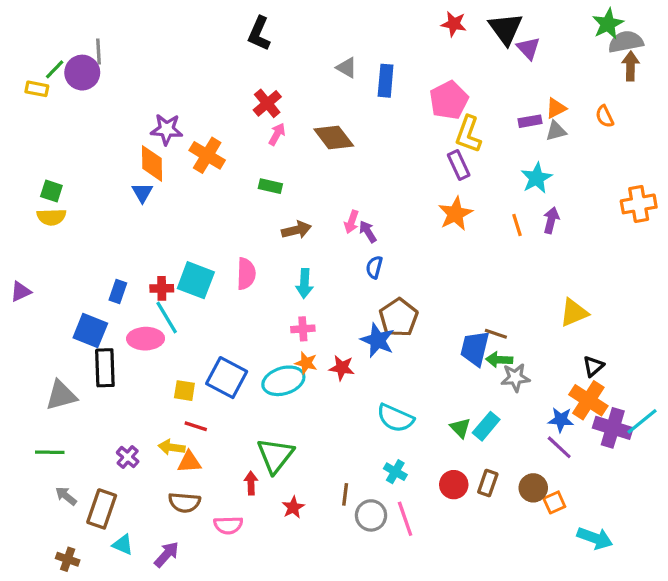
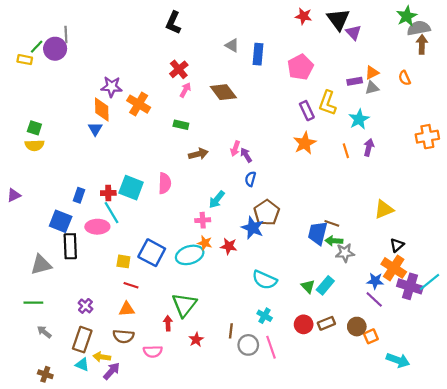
yellow L-shape: (468, 134) -> (327, 103), moved
cyan arrow: (304, 283) -> (217, 200), moved, turned 36
yellow arrow: (171, 447) -> (102, 357), moved
brown rectangle: (488, 483) -> (326, 323), turned 49
brown rectangle: (102, 509) -> (82, 340), moved

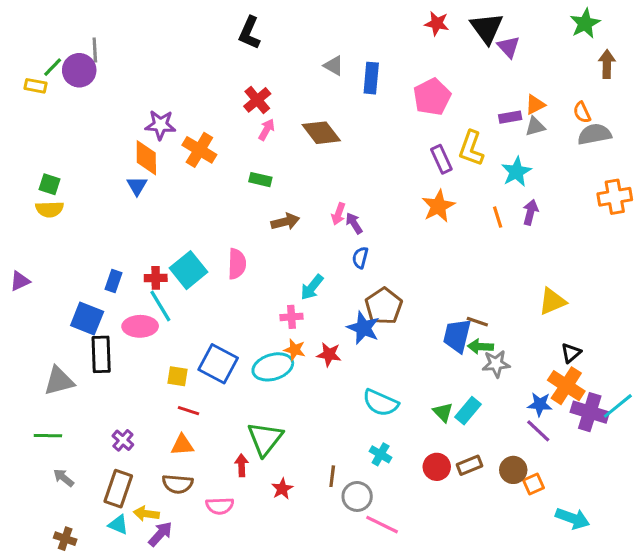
gray semicircle: (419, 28) -> (594, 134), moved
cyan square: (131, 188) -> (188, 270), turned 30
pink line: (271, 347) -> (382, 525), moved, turned -45

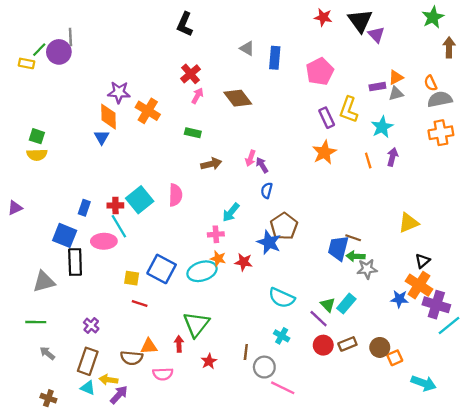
orange cross: (615, 197) -> (441, 133), moved
cyan line: (618, 406) -> (449, 326), moved
purple line: (538, 431) -> (319, 319), moved
orange triangle: (182, 445) -> (149, 346), moved

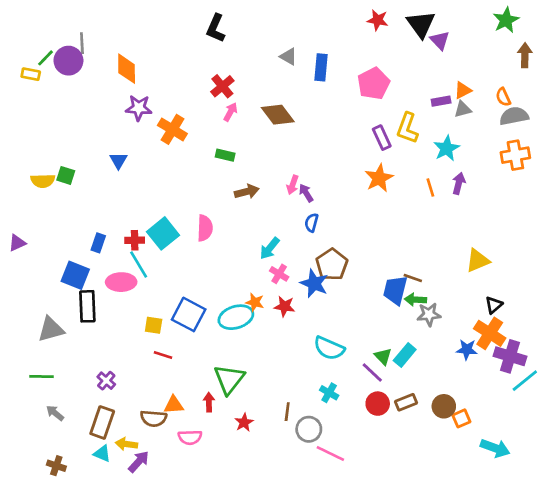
orange diamond: (108, 117) -> (127, 69), moved
green square: (37, 136) -> (66, 175), moved
pink cross: (216, 234) -> (279, 274), moved, turned 35

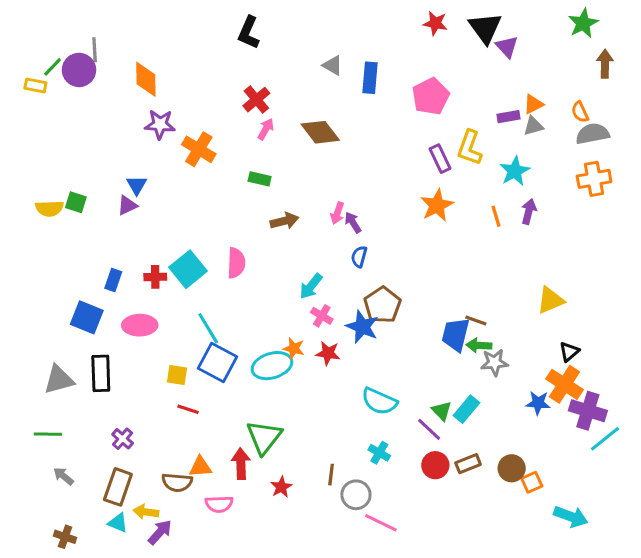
purple triangle: (17, 243) -> (127, 205), moved
cyan line: (139, 264) -> (208, 328), moved
black rectangle: (87, 306) -> (101, 373), moved
red arrow: (209, 402) -> (241, 464), size x1.4

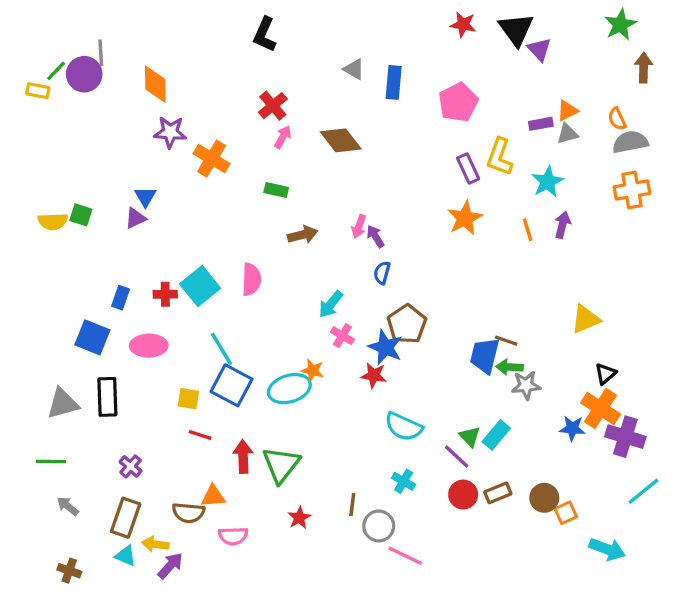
red star: (328, 353) -> (374, 375), moved
cyan line: (605, 439) -> (644, 491), moved
red arrow: (241, 464) -> (243, 456), moved

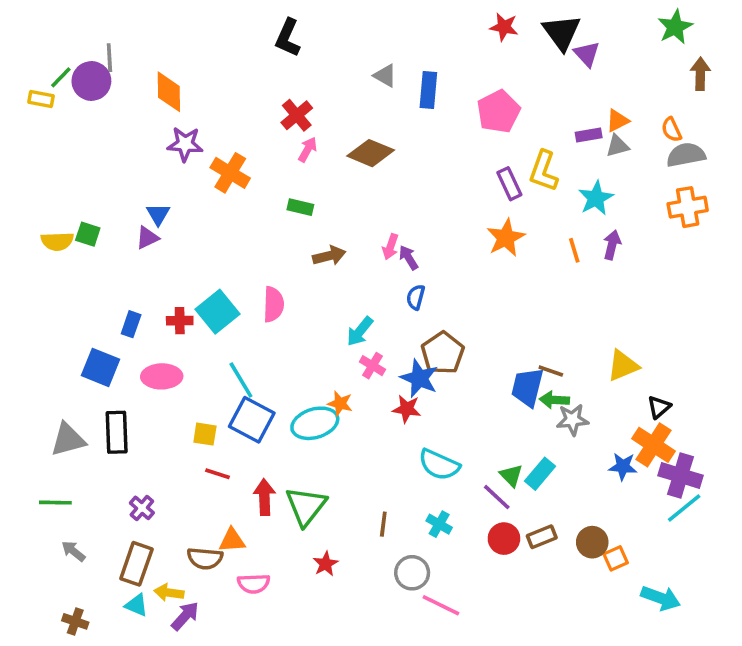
brown diamond: (341, 140) -> (371, 153), turned -30
yellow triangle: (586, 319) -> (623, 366), moved
cyan line: (644, 491) -> (684, 508), moved
brown line: (352, 504) -> (383, 524), moved

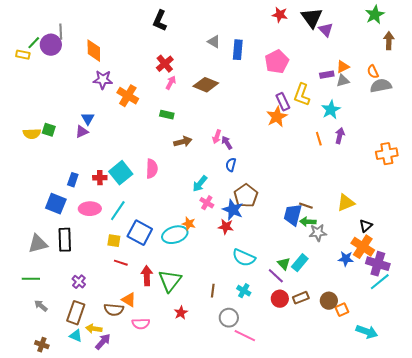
orange cross: (688, 207) -> (387, 154), moved
orange star: (506, 238) -> (277, 117), moved
cyan line: (241, 380) -> (118, 211), moved, turned 65
orange triangle: (232, 540) -> (129, 300), turned 35

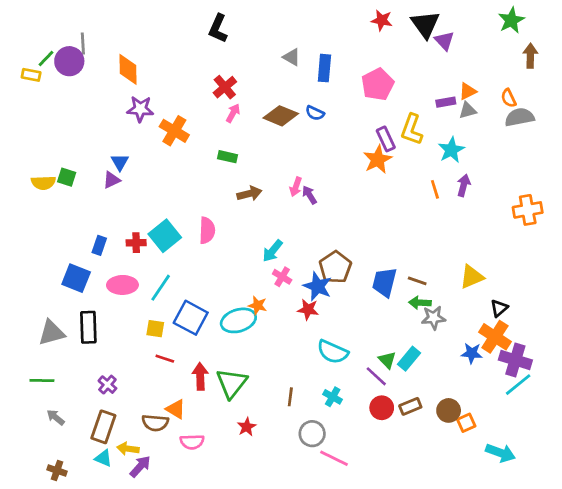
blue semicircle: (231, 165) -> (315, 113), moved, turned -80
blue trapezoid: (293, 215) -> (384, 282), moved

